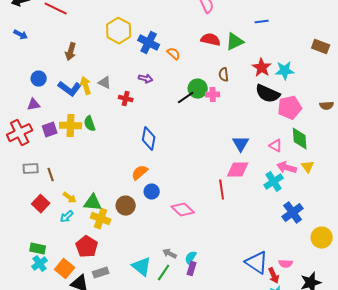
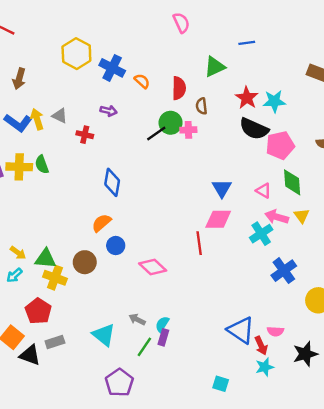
red semicircle: (211, 40) -> (179, 88), moved, turned 78
green line: (164, 273) -> (144, 347), moved

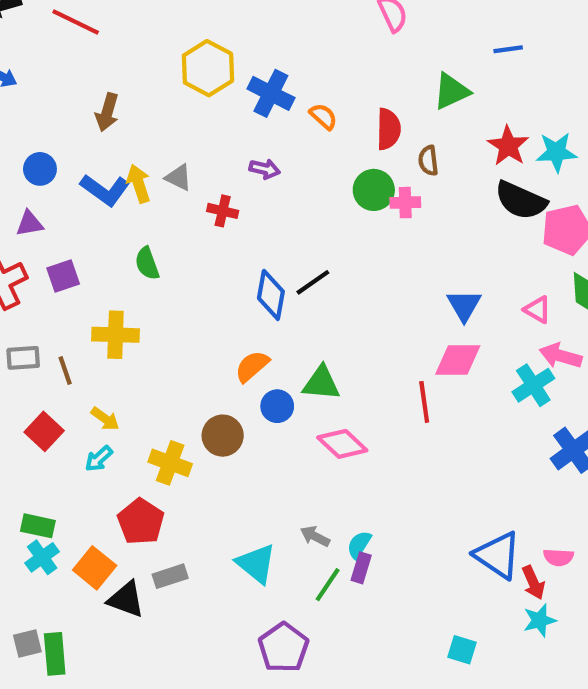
black line: (156, 133) -> (313, 282), moved
yellow cross: (19, 167) -> (116, 335), moved
green triangle: (45, 259) -> (321, 383), moved

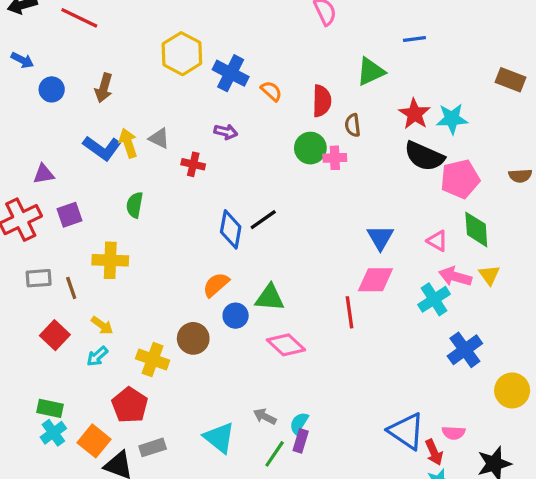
blue circle: (40, 169) -> (52, 89), moved
green semicircle: (147, 263) -> (135, 205), turned 30

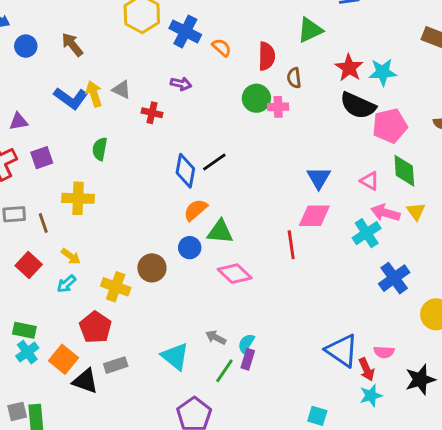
brown arrow: (104, 88) -> (72, 45), turned 125
orange semicircle: (216, 285) -> (195, 210), moved

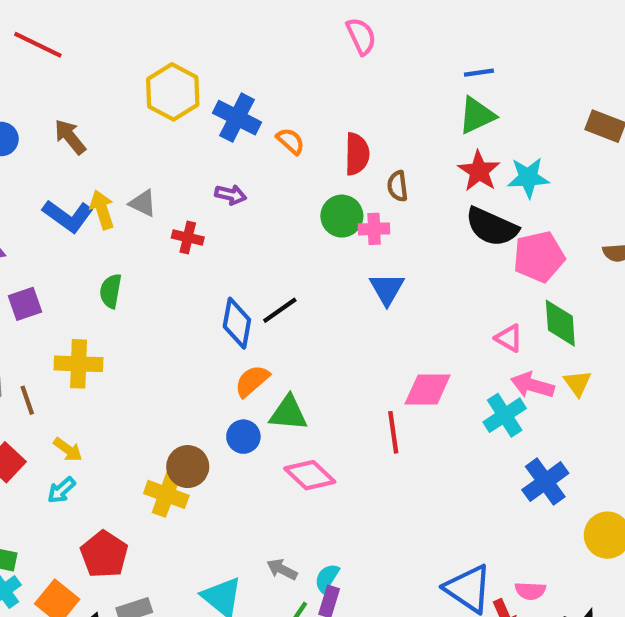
green triangle: (310, 30) -> (477, 115), moved
blue triangle: (319, 178) -> (387, 289), moved
yellow cross: (116, 287) -> (166, 494), moved

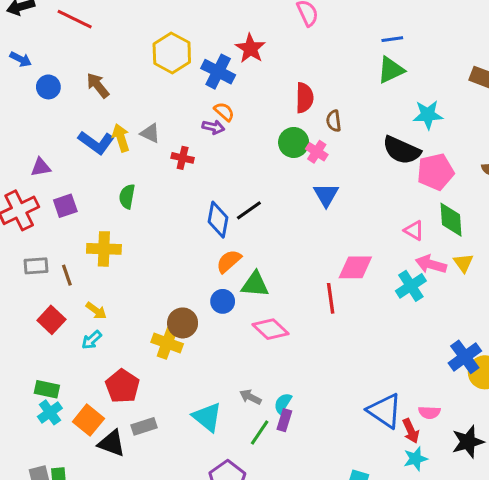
orange semicircle: (291, 141) -> (224, 112), moved
red star: (479, 171) -> (250, 48), moved
pink cross: (374, 229) -> (317, 152), turned 35
blue cross: (545, 482) -> (465, 357), moved

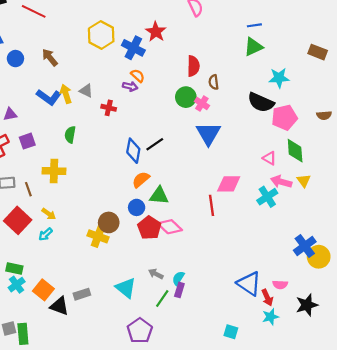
blue triangle: (326, 195) -> (208, 134), size x1.4
red square: (51, 320) -> (18, 220), size x1.4
red pentagon: (122, 386) -> (149, 228), moved

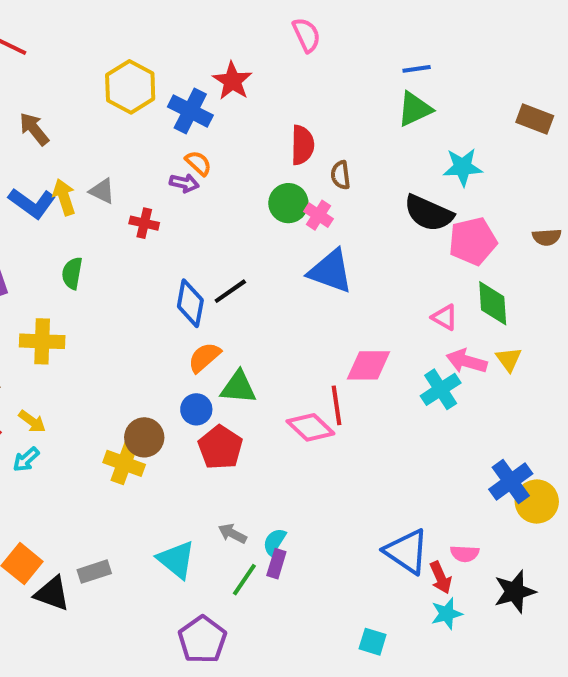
blue triangle: (208, 134) -> (330, 271), turned -40
pink diamond: (170, 227) -> (310, 427), moved

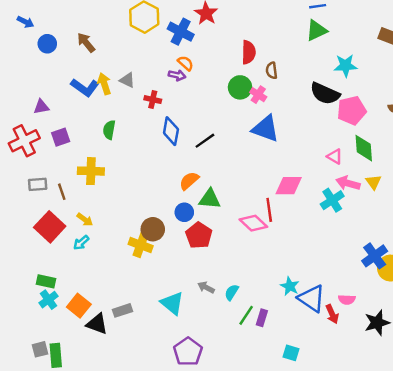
blue diamond: (190, 303) -> (171, 131), moved
purple rectangle: (276, 564) -> (262, 318), moved
green line: (244, 580) -> (246, 315), moved
cyan star: (447, 614) -> (290, 286), moved, turned -30

